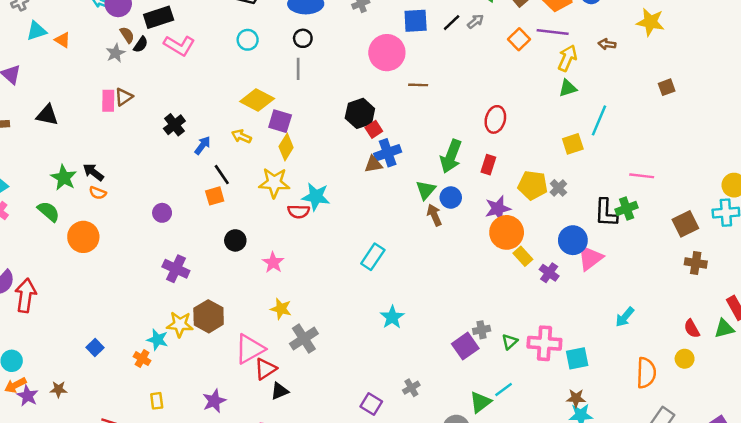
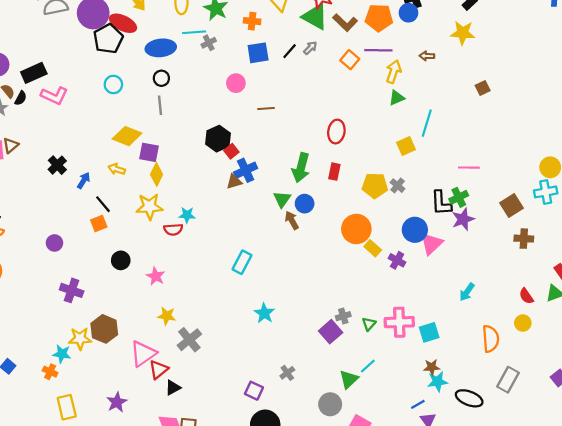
pink circle: (387, 53) -> (236, 83), size x0.6
cyan star: (316, 197) -> (187, 215), size x0.7
purple star: (498, 209) -> (463, 219), moved
yellow rectangle: (157, 401) -> (67, 407), size x1.6

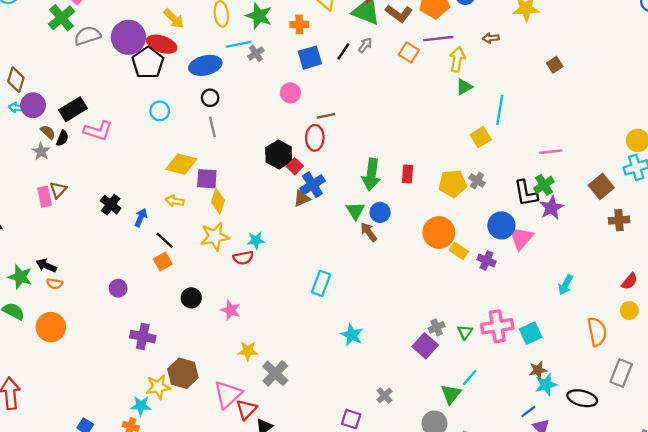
red ellipse: (336, 132) -> (315, 138), moved
red semicircle: (526, 296) -> (629, 281), turned -98

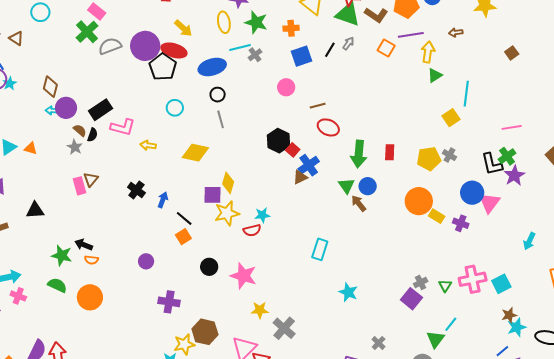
red ellipse: (315, 138) -> (328, 127), moved, turned -65
purple square: (207, 179) -> (213, 195), moved
yellow arrow: (175, 201) -> (148, 145), moved
pink star: (231, 310) -> (243, 276), size x1.5

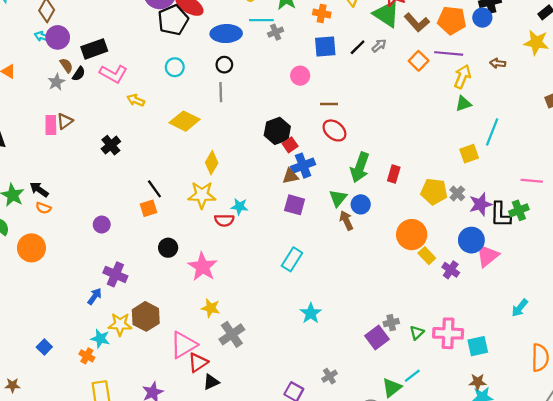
purple star: (514, 175) -> (481, 204), moved
purple square: (213, 195) -> (295, 205), moved
blue arrow: (163, 200) -> (95, 296), moved

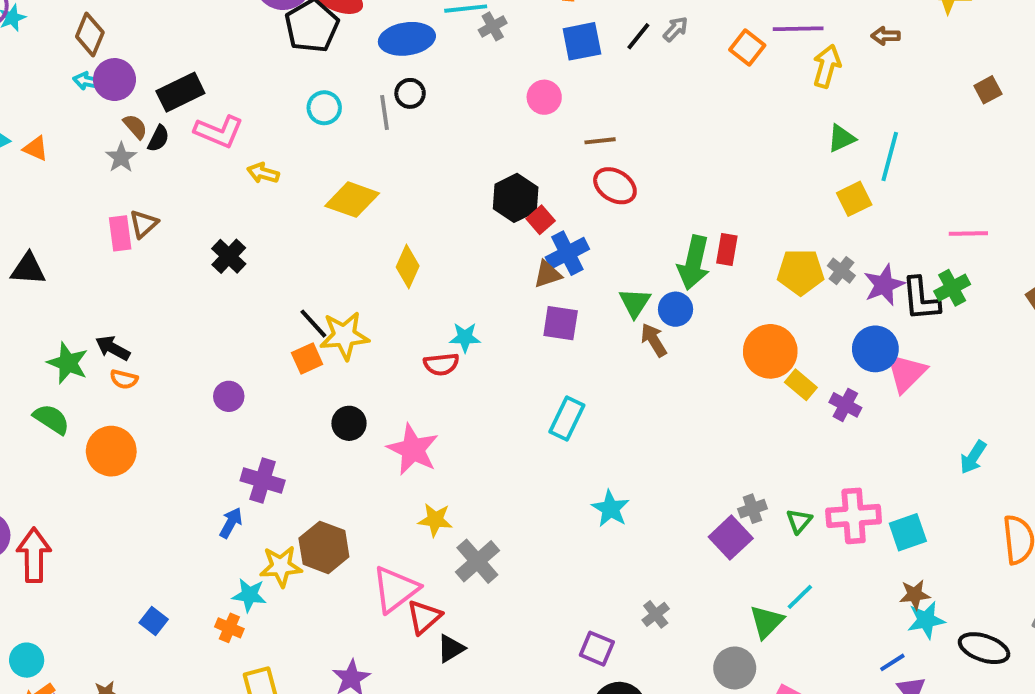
gray line: (221, 92) -> (384, 112), moved
green triangle: (463, 104) -> (841, 138), moved
green arrow: (360, 167) -> (694, 263), moved
yellow star: (202, 195) -> (344, 336), moved

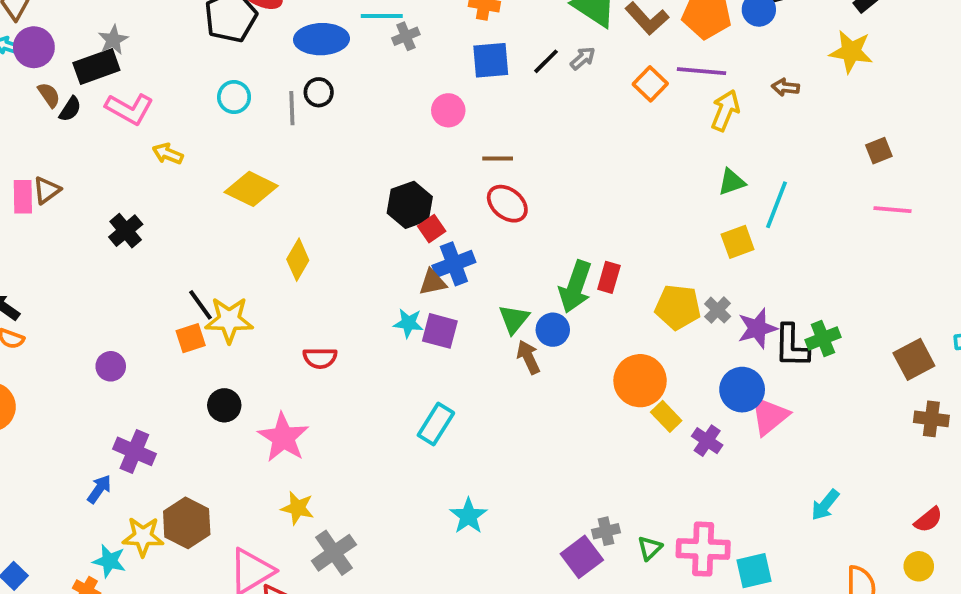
gray star: (121, 157) -> (113, 40), moved
pink line: (968, 233) -> (893, 210), moved
cyan star: (465, 337) -> (408, 323), moved

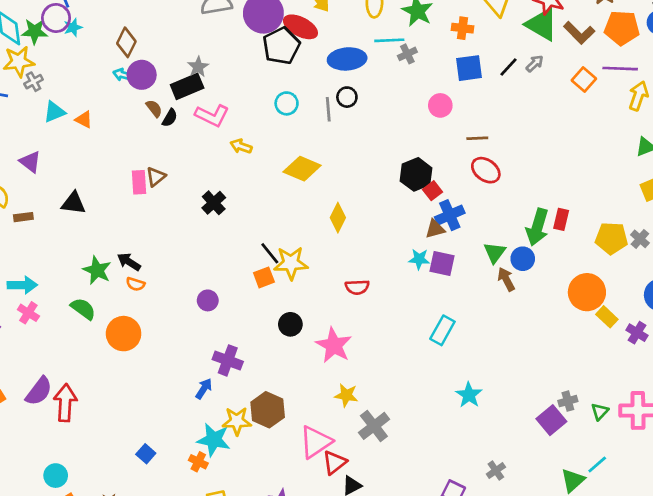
cyan star: (109, 561) -> (214, 440), size x1.4

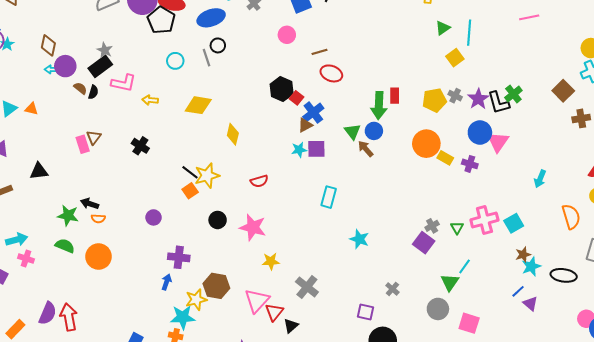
gray cross: (374, 426) -> (307, 287), moved

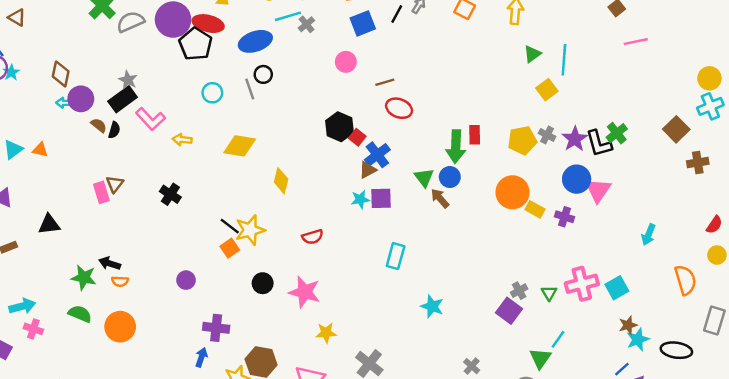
pink L-shape: (124, 83) -> (150, 119), turned 35

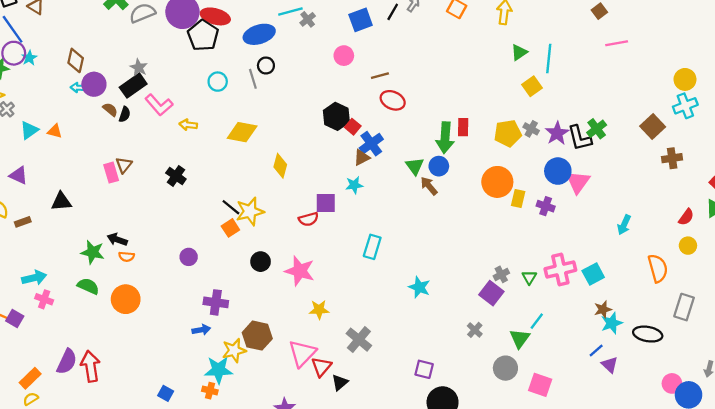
purple square: (381, 198) -> (326, 203), moved
yellow rectangle: (535, 209) -> (518, 199), turned 72
cyan rectangle: (396, 256) -> (372, 247), moved
blue arrow: (201, 357) -> (201, 330), turned 60
gray cross: (472, 366) -> (475, 330), moved

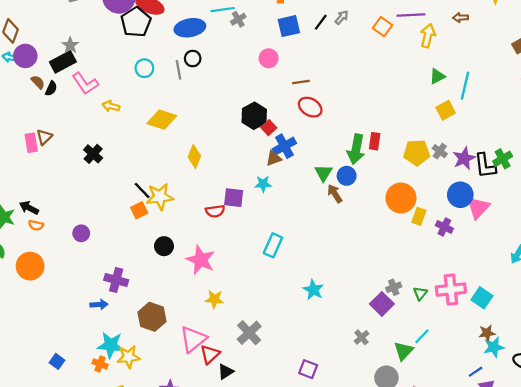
purple circle: (189, 257) -> (81, 233), moved
cyan square: (593, 274) -> (482, 298), turned -35
yellow star: (234, 350) -> (129, 357), moved

